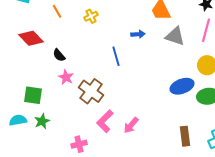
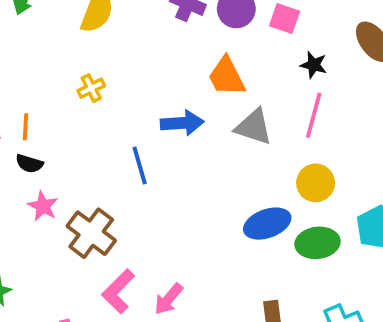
orange line: (57, 11) -> (25, 127), moved, turned 32
blue arrow: (138, 34) -> (182, 123), size x1.5
black semicircle: (59, 55) -> (29, 164), turned -32

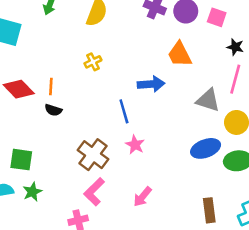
gray triangle: (254, 127) -> (208, 100), moved
pink star: (43, 206) -> (135, 145), moved
pink L-shape: (118, 291) -> (94, 192), moved

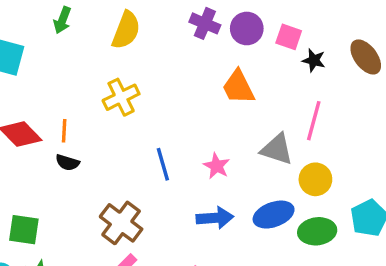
black star: (235, 47) -> (314, 60), moved
yellow cross: (93, 62) -> (121, 97), size x1.5
blue arrow: (151, 84) -> (215, 218), moved
pink star: (135, 145) -> (217, 166), moved

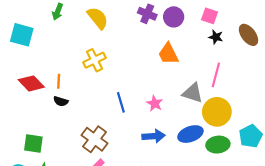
yellow semicircle: (126, 30) -> (98, 18), turned -60
pink square: (289, 37) -> (209, 16), moved
yellow circle: (315, 179) -> (217, 112), size x1.4

